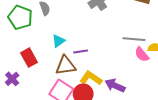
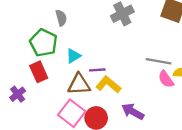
green pentagon: (20, 17) -> (44, 43), moved
yellow L-shape: (91, 78) -> (108, 85), moved

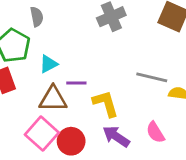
pink semicircle: (166, 79) -> (155, 132), moved
yellow L-shape: (108, 85) -> (106, 104), moved, turned 30

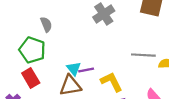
cyan triangle: (48, 64) -> (74, 69), moved, turned -32

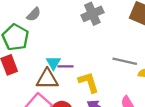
gray semicircle: (46, 24) -> (34, 14), turned 56

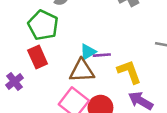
cyan triangle: (53, 63) -> (88, 52), turned 32

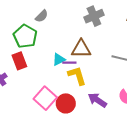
brown triangle: (82, 71) -> (81, 49), moved
yellow L-shape: (129, 72) -> (77, 76), moved

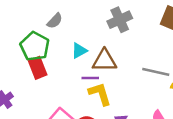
cyan triangle: (59, 59) -> (79, 51), moved
red rectangle: (19, 61) -> (38, 68), moved

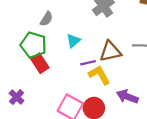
brown triangle: (104, 61) -> (110, 51), moved

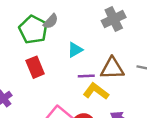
green pentagon: (33, 45) -> (33, 30), moved
yellow L-shape: (99, 75) -> (96, 91), turned -35

